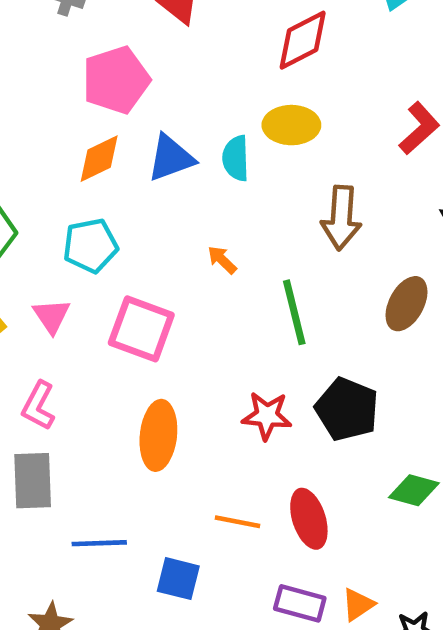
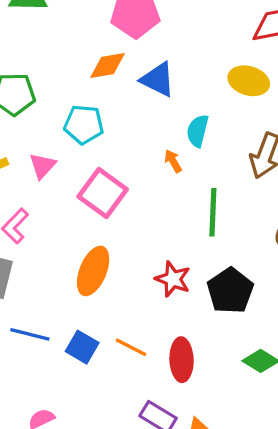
blue triangle: (171, 158) -> (158, 79), turned 30
cyan semicircle: (236, 158) -> (198, 131), moved
blue square: (178, 579) -> (82, 347), moved

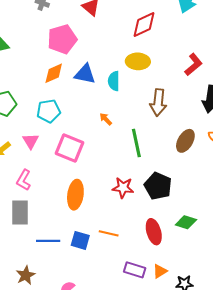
cyan semicircle: (198, 131) -> (114, 81), moved
red ellipse: (182, 360) -> (154, 232), moved

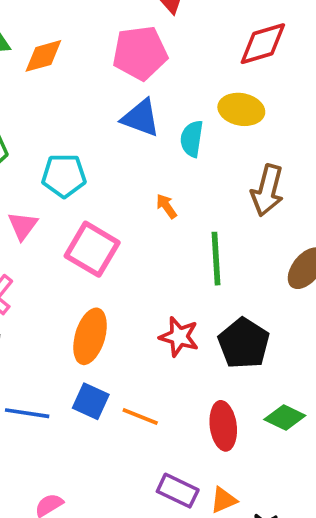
pink pentagon: (62, 39) -> (140, 53), moved
orange diamond: (54, 73) -> (43, 56), moved
blue square: (80, 240) -> (91, 401), moved

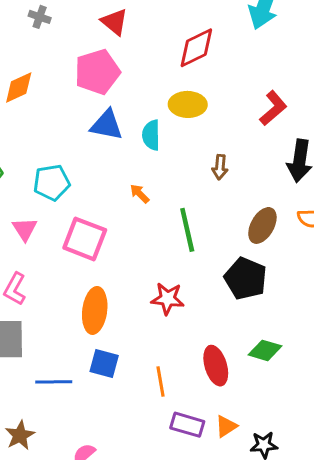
brown arrow: (267, 190) -> (220, 167), size x0.6
black pentagon: (244, 343) -> (246, 279), moved
orange line: (140, 417) -> (160, 381), moved, turned 68

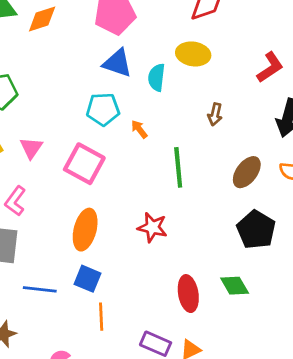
cyan pentagon: (52, 183) -> (103, 109), moved
black pentagon: (246, 279) -> (256, 230), moved
green diamond: (265, 350) -> (235, 286), turned 36
orange line: (160, 381) -> (101, 317), moved

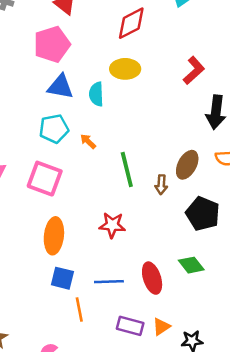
brown arrow: (215, 114) -> (161, 185), moved
blue line: (40, 289) -> (109, 282), moved

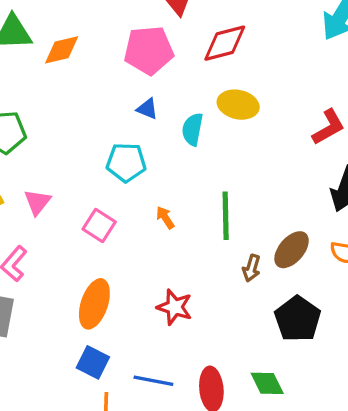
red diamond: (131, 23) -> (225, 43), moved
blue triangle: (60, 87) -> (147, 109), size x0.6
orange arrow: (88, 141) -> (165, 218), moved
green line: (127, 170) -> (226, 216), moved
pink square: (45, 179) -> (99, 226), size x0.7

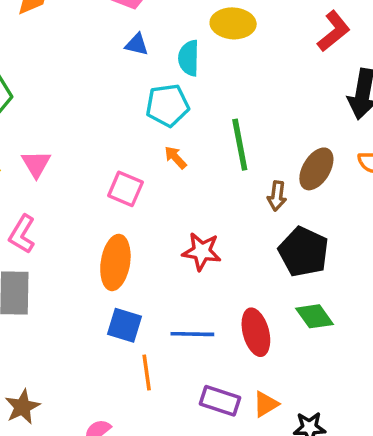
cyan pentagon: (126, 162) -> (167, 105), moved
pink square: (99, 226) -> (125, 189), moved
black pentagon: (298, 319) -> (304, 252), moved

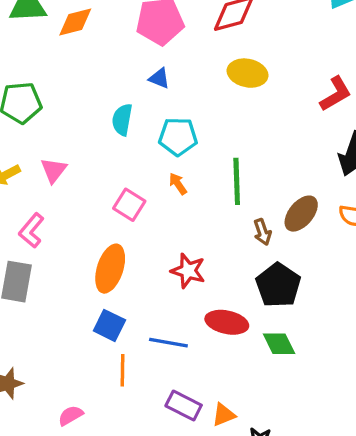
cyan semicircle: (189, 58) -> (122, 120), moved
brown arrow: (277, 196) -> (262, 232), turned -35
red ellipse: (256, 332) -> (227, 322), moved, turned -72

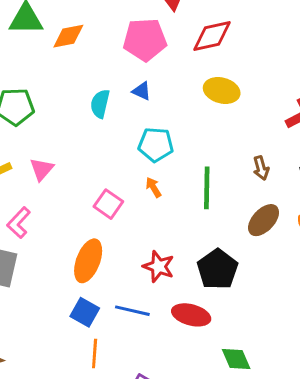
cyan semicircle: (122, 120) -> (100, 104), moved
brown arrow: (262, 232) -> (261, 168), moved
black pentagon: (278, 285) -> (217, 269), moved
blue line: (168, 343) -> (132, 311), moved
green diamond: (279, 344) -> (236, 359), moved

